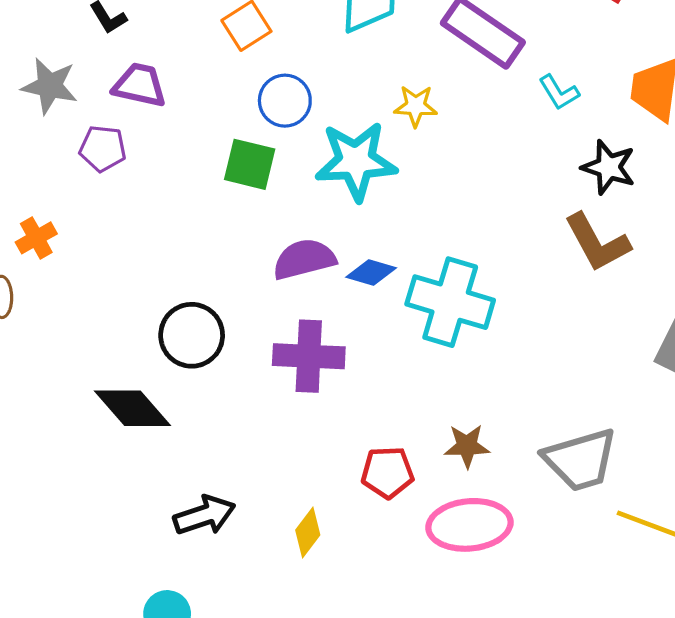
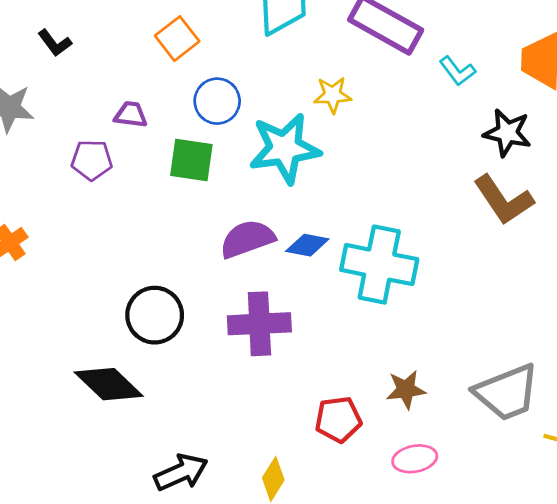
purple trapezoid: (140, 85) -> (131, 115), moved, size x0.7
purple pentagon: (103, 148) -> (92, 160), moved
pink ellipse: (469, 525) -> (415, 459), size x0.6

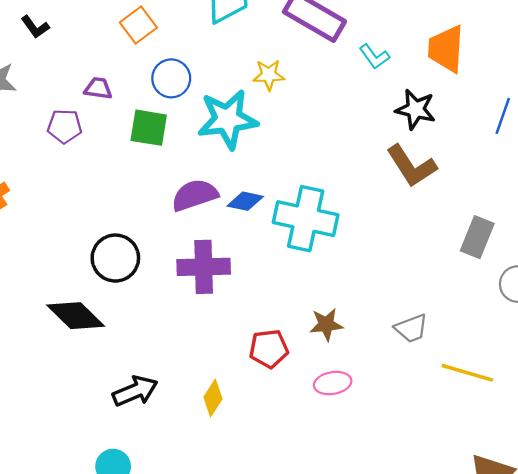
gray trapezoid: (507, 392) -> (411, 328), size x0.6

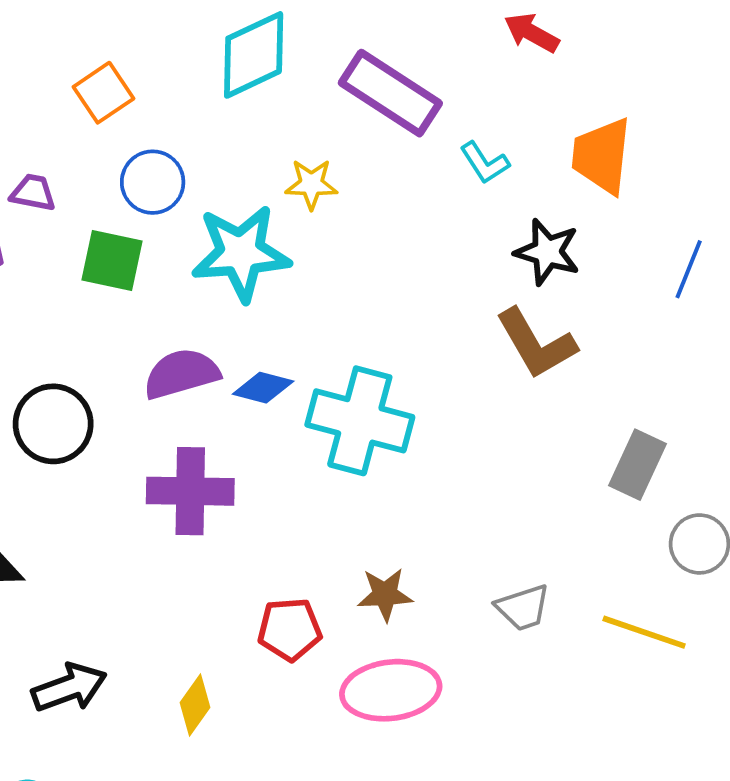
black circle: (115, 258) -> (53, 424), moved
yellow line: (467, 373) -> (644, 632), moved
pink ellipse: (333, 383) -> (391, 690), size x1.6

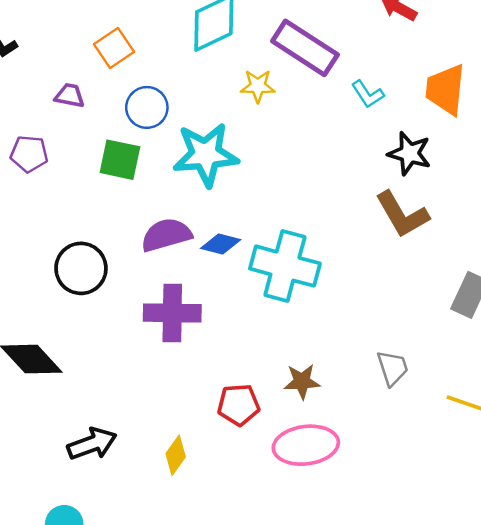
yellow star: (311, 184) -> (258, 86), moved
purple trapezoid: (33, 193) -> (70, 96), moved
gray trapezoid: (523, 608) -> (393, 368), moved, turned -90

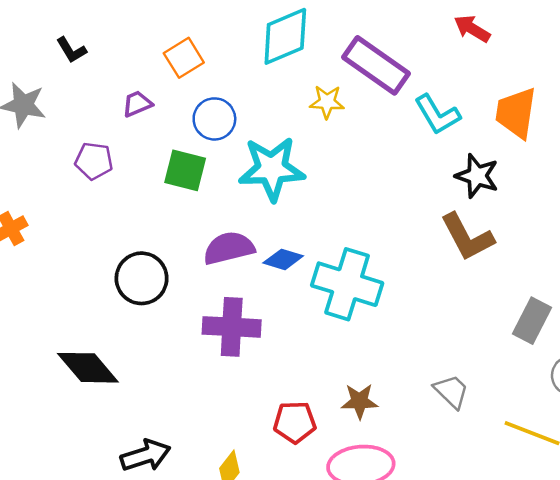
cyan L-shape: (368, 94) -> (437, 115), size x1.4
purple trapezoid: (70, 96) -> (137, 104), turned -36
gray trapezoid: (393, 368) -> (451, 391), turned -30

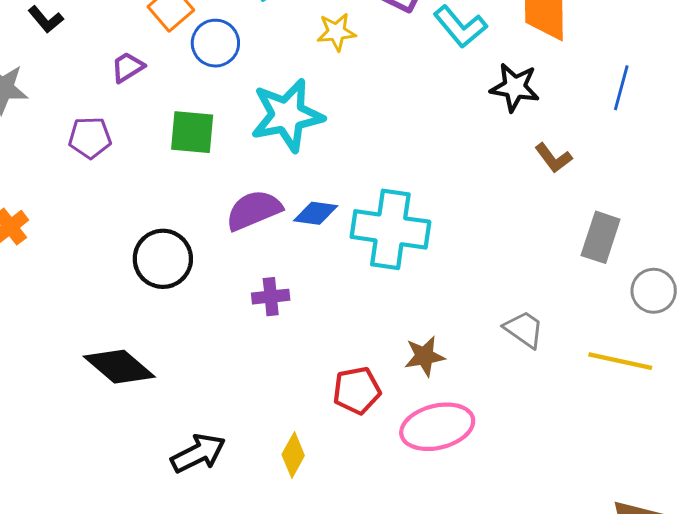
blue circle: (214, 119) -> (215, 43), moved
brown L-shape: (467, 237) -> (553, 158), moved, size x0.6
purple cross: (232, 327) -> (271, 297), size x0.6

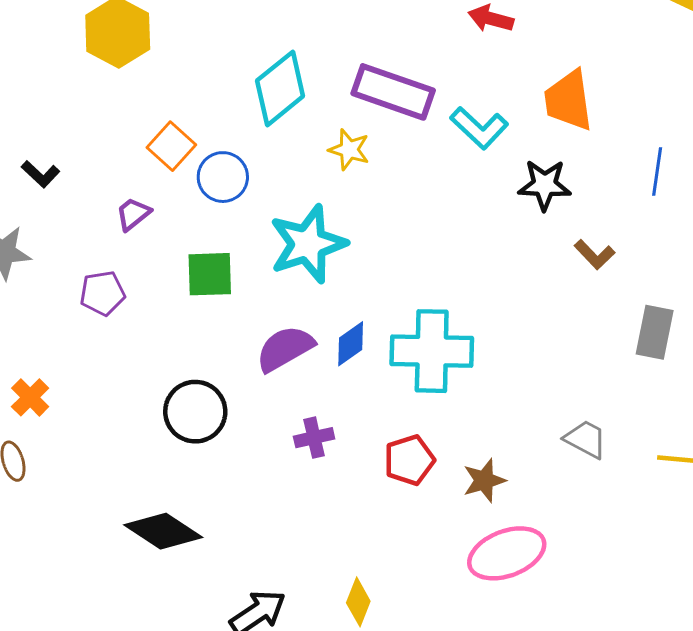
yellow star: (336, 32) -> (349, 150), turned 30
blue diamond: (316, 213) -> (351, 344), turned -36
red pentagon: (357, 390) -> (409, 460), moved

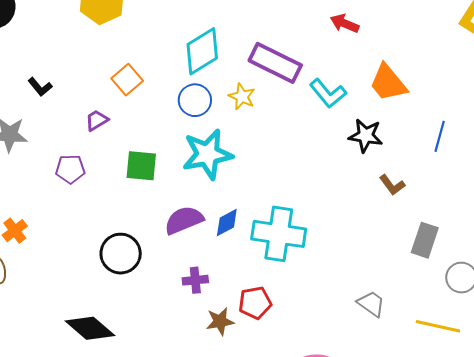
orange trapezoid: (568, 100) -> (388, 83), turned -39
blue circle: (223, 177) -> (195, 100), moved
brown star: (484, 481) -> (220, 321), moved

